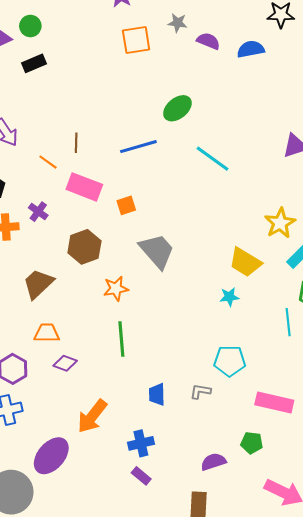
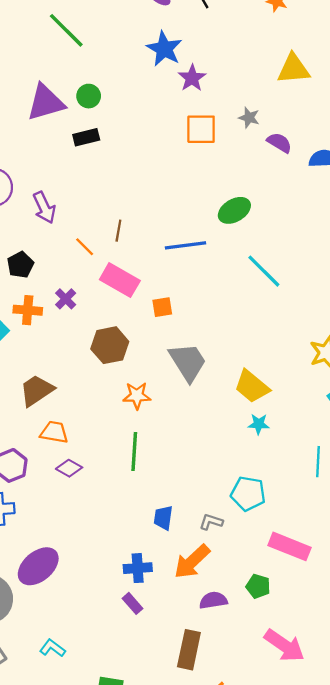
yellow trapezoid: (245, 262) -> (252, 386), moved
brown trapezoid: (38, 284) -> (37, 390), moved
orange arrow: (92, 416) -> (192, 562), moved

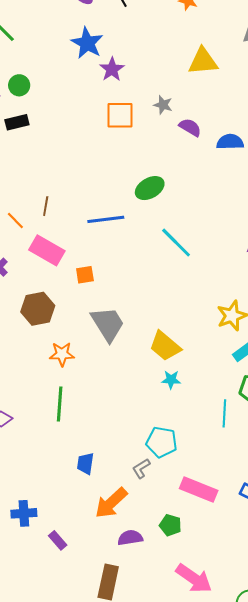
gray L-shape: (211, 522) -> (141, 468), moved, turned -50
blue cross: (138, 568) -> (24, 513), moved

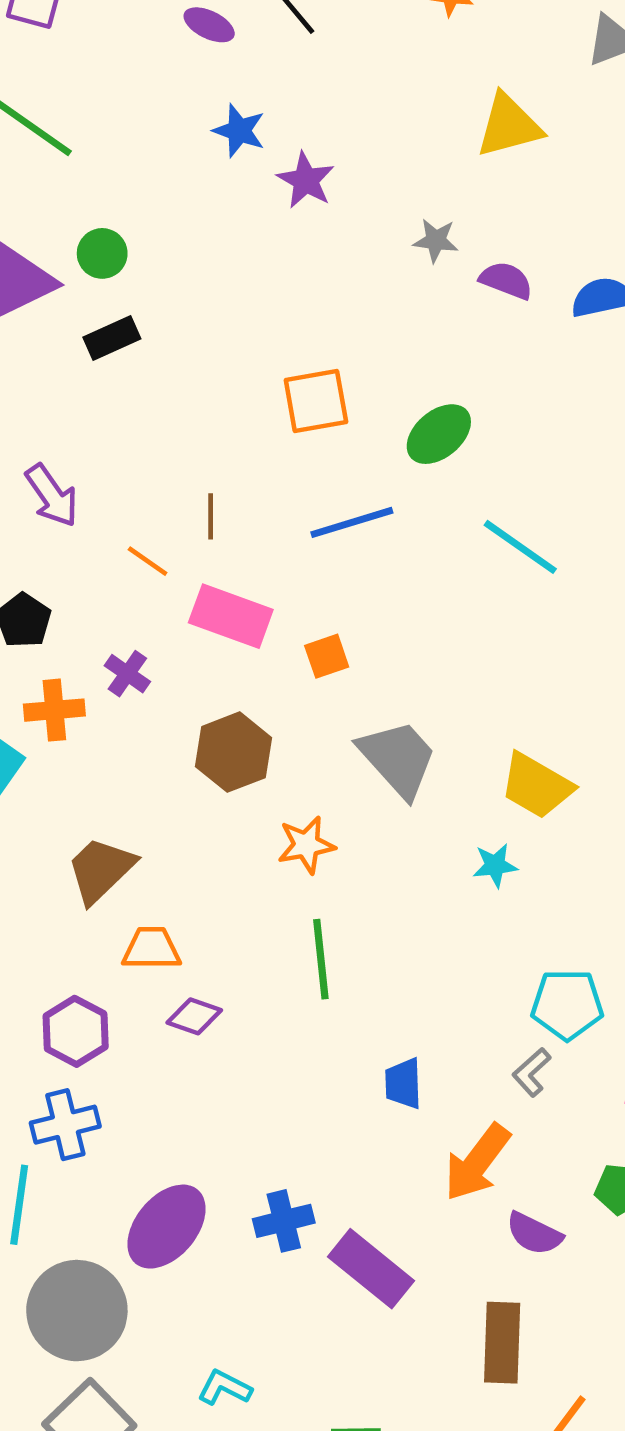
blue star: (87, 43) -> (239, 131), size x0.7
orange square: (120, 115) -> (316, 401), moved
cyan star: (171, 380) -> (495, 865), moved
purple semicircle: (130, 538) -> (534, 1234), turned -135
purple rectangle: (58, 540) -> (371, 1269), size x1.8

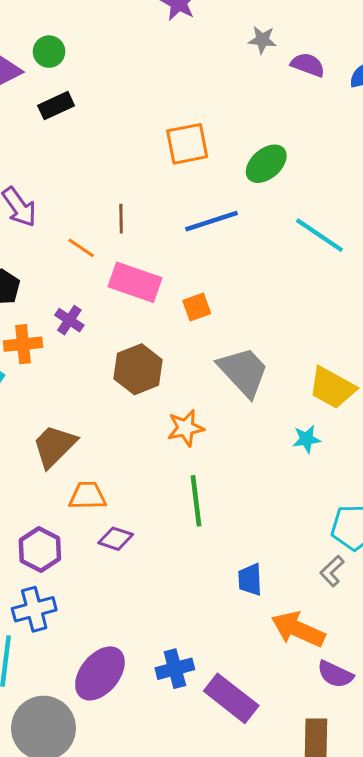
orange arrow: (477, 1162) -> (298, 629), turned 78

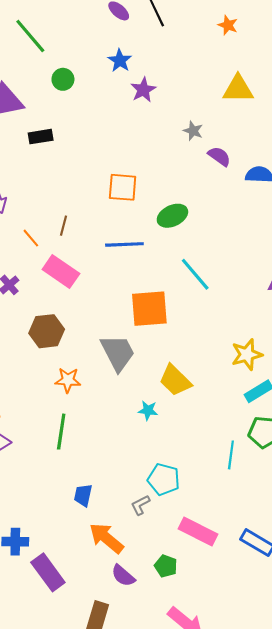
green circle: (49, 52) -> (63, 79), moved
orange square: (197, 307) -> (149, 309), moved, size x2.0

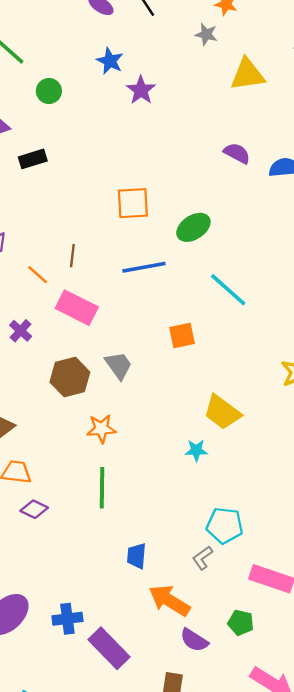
gray star: (193, 131) -> (206, 34), moved
orange square: (149, 309) -> (182, 336), size x0.6
gray trapezoid: (118, 353) -> (119, 365), moved, size x0.7

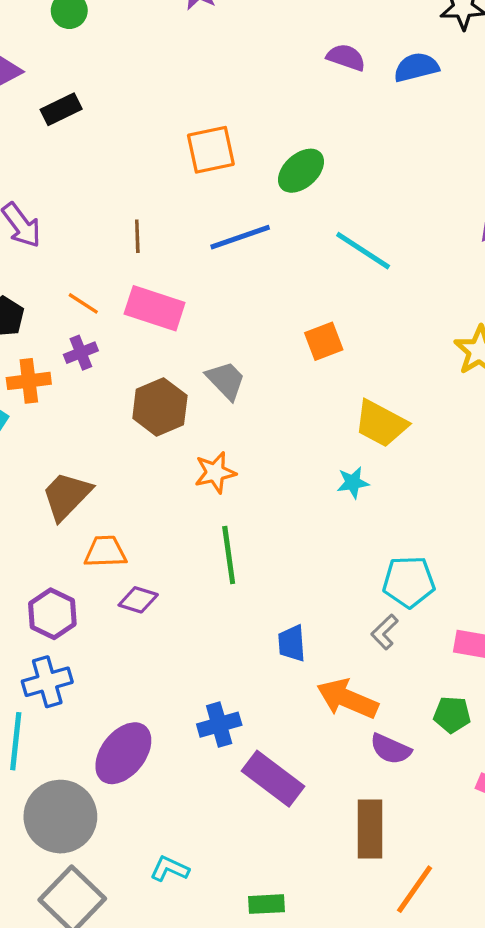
orange line: (38, 275) -> (83, 303), moved
purple cross: (21, 331) -> (81, 353), turned 35
orange square: (182, 336) -> (324, 341), moved
blue cross: (67, 619) -> (219, 725), moved

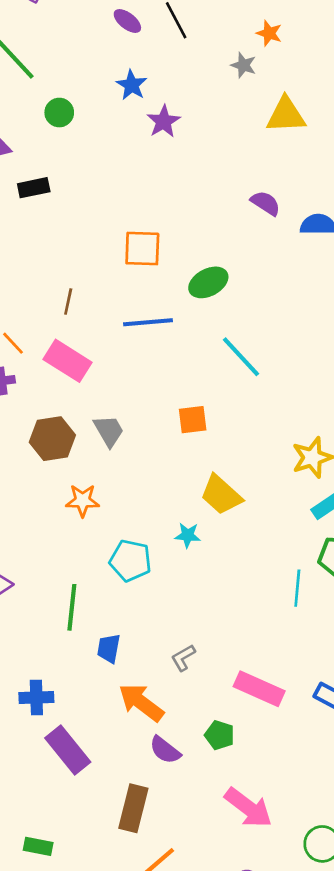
green line: (229, 555) -> (72, 607), moved
cyan pentagon: (409, 582) -> (130, 561), moved

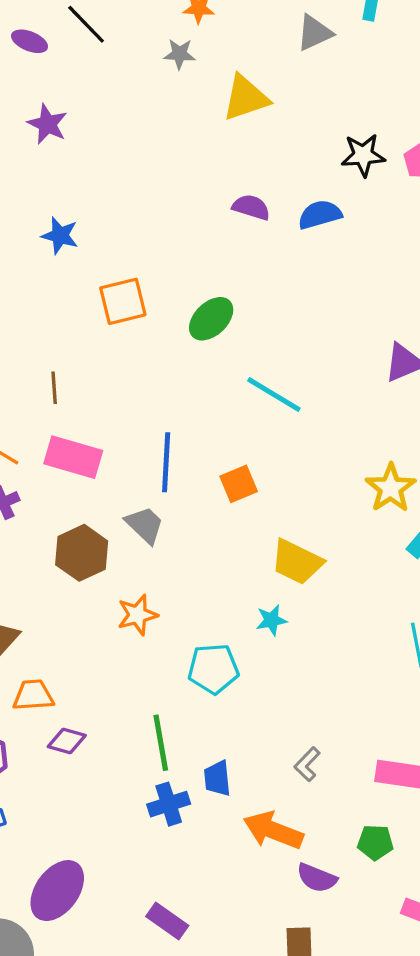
blue star: (132, 85) -> (60, 236), moved
purple star: (164, 121) -> (47, 124), moved
blue line: (148, 322) -> (166, 462), moved, turned -66
blue cross: (36, 698) -> (169, 804), moved
purple rectangle: (68, 750) -> (167, 921), moved, size x0.7

